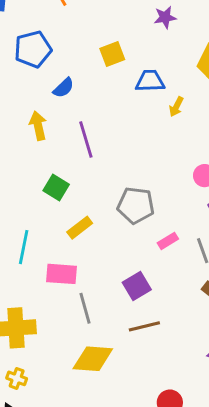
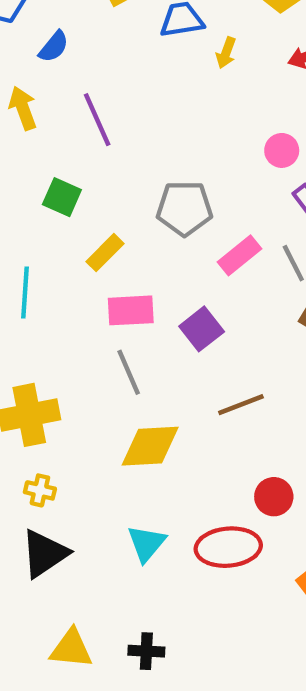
pink rectangle: (168, 241) -> (239, 255), size x1.4
pink rectangle: (61, 274) -> (131, 310), moved
brown line: (144, 326) -> (241, 405), moved

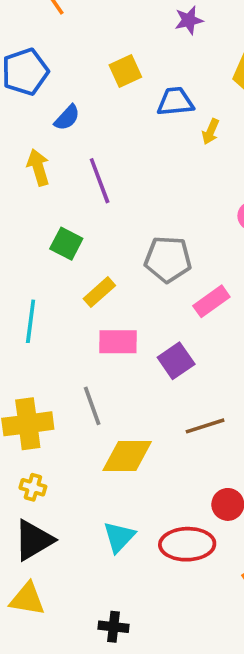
gray line: (129, 372) -> (92, 406), moved
yellow triangle: (71, 649) -> (27, 599), moved

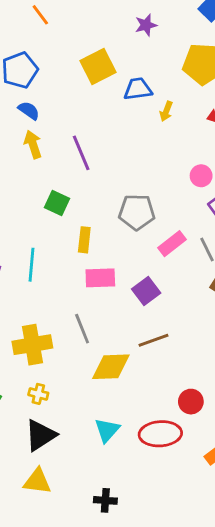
yellow square: (125, 71) -> (98, 67), size x1.4
blue semicircle: (67, 118) -> (29, 111), moved, turned -95
yellow rectangle: (99, 292) -> (84, 240), turned -40
brown line: (205, 426) -> (153, 340), moved

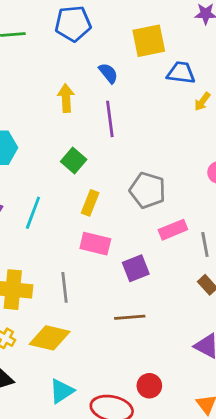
blue semicircle: (29, 111) -> (108, 73), moved
yellow diamond: (111, 367) -> (50, 338), moved

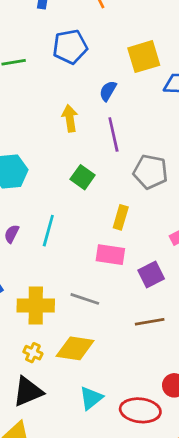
blue semicircle: (108, 73) -> (108, 91), turned -105
gray pentagon: (148, 190) -> (150, 172), moved
yellow rectangle: (90, 203) -> (121, 217), moved
gray line: (64, 287) -> (85, 299), turned -60

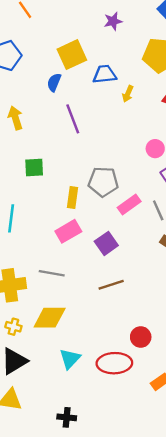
blue semicircle: (108, 91) -> (54, 82), moved
purple line: (113, 134) -> (73, 119), moved
gray pentagon: (150, 172) -> (103, 182), moved
green square: (83, 177) -> (34, 168), turned -30
pink rectangle: (110, 255) -> (68, 231), turned -30

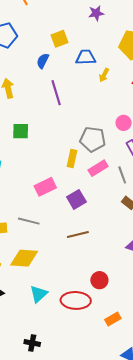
yellow square: (72, 55) -> (59, 39), size x0.7
gray pentagon: (103, 182) -> (93, 139), moved
yellow rectangle: (72, 198) -> (72, 159), moved

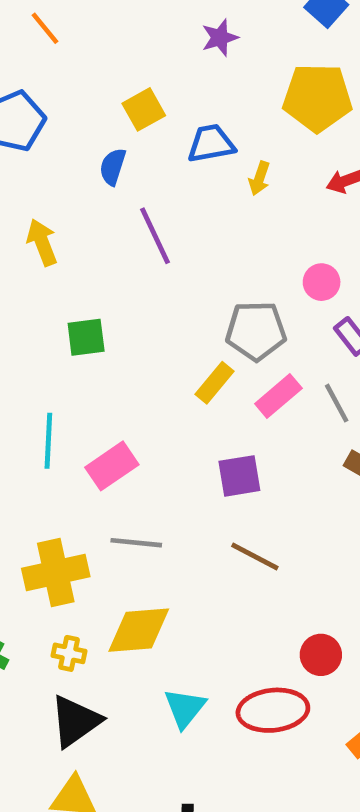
yellow rectangle: (72, 159) -> (215, 383), turned 36
pink rectangle: (45, 187) -> (112, 466), moved
purple square: (76, 199) -> (239, 476), turned 30
brown line: (78, 234) -> (255, 556), turned 50

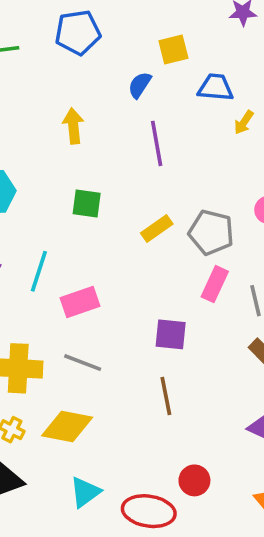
yellow rectangle: (215, 383) -> (157, 228), moved
pink rectangle: (278, 396) -> (215, 284), turned -40
brown line: (255, 556) -> (166, 396), turned 36

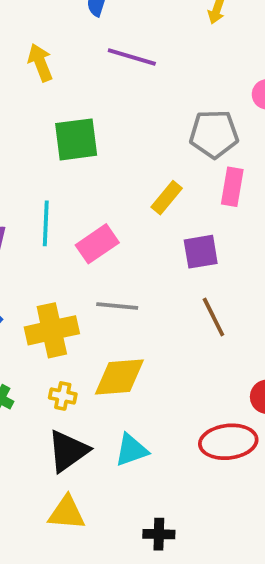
purple line: (157, 143) -> (132, 57), turned -48
green square: (87, 203) -> (76, 139), size x1.4
yellow rectangle: (157, 228) -> (167, 198), moved
cyan triangle: (85, 492) -> (131, 450), moved, turned 32

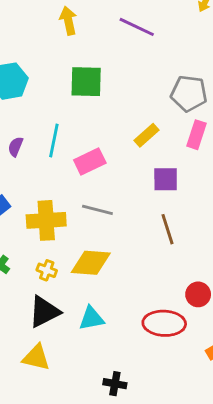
black cross: (159, 534) -> (115, 384), moved

